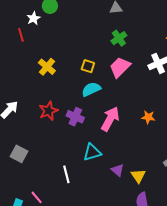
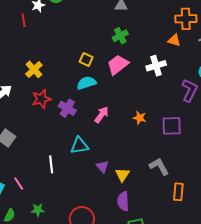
yellow cross: (47, 67) -> (34, 69), moved
pink arrow: (110, 119) -> (102, 115), size x0.7

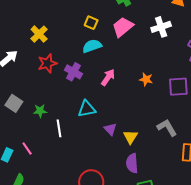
green star: (38, 210) -> (40, 111), moved

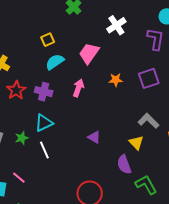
yellow square: (91, 23) -> (48, 40), turned -32
pink trapezoid: (123, 27) -> (89, 53), moved
cyan triangle: (87, 109) -> (44, 123), moved
yellow triangle: (130, 137) -> (136, 143), moved

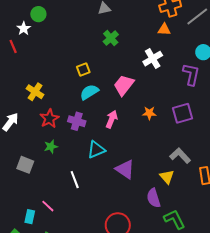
cyan triangle: (44, 123) -> (96, 150), moved
purple triangle: (94, 137) -> (125, 169), size x1.5
green star: (22, 138) -> (51, 147), moved

